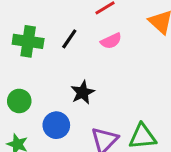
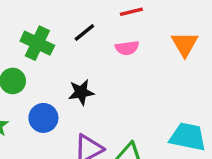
green cross: (28, 41) -> (37, 43), moved

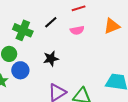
orange triangle: (185, 44) -> (112, 26), turned 42
blue circle: (43, 118) -> (20, 70), moved

